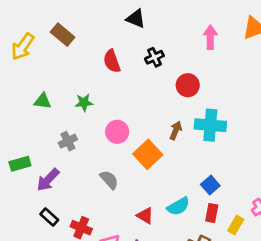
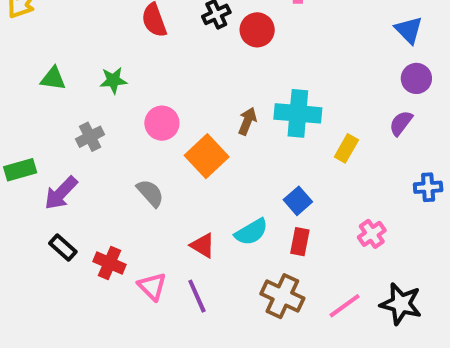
red circle: (188, 85) -> (257, 30), moved
yellow rectangle: (236, 225) -> (346, 148), moved

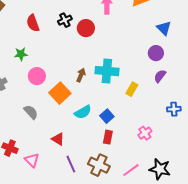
purple circle: (416, 78) -> (156, 53), moved
green star: (113, 80) -> (21, 54), moved
cyan semicircle: (251, 232) -> (83, 112), moved
purple line: (197, 296) -> (71, 164), moved

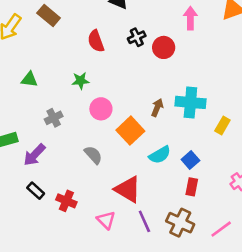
red triangle: (58, 139) -> (128, 189), size x1.6
pink triangle: (32, 160) -> (106, 220), moved

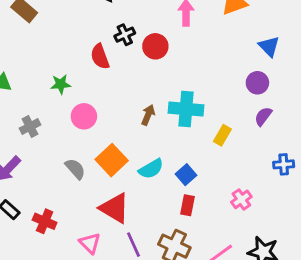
red semicircle: (96, 41) -> (100, 57), moved
orange square: (130, 131) -> (112, 160), moved

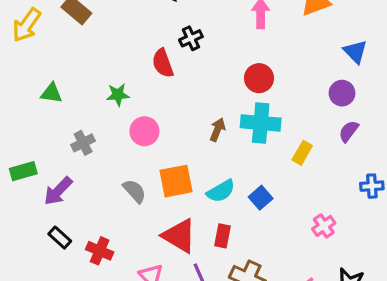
red circle: (155, 46) -> (259, 78), moved
orange square: (112, 160) -> (176, 181), turned 32
red rectangle: (187, 205) -> (222, 236), moved

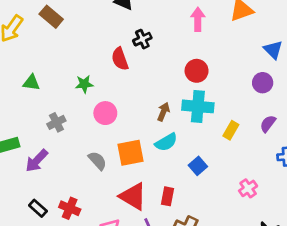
purple semicircle: (349, 131) -> (268, 124), moved
cyan semicircle: (221, 191) -> (166, 142), moved
black rectangle: (60, 238) -> (38, 208), moved

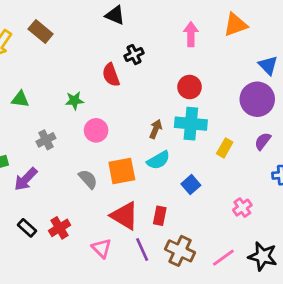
purple circle: (263, 83) -> (257, 99), size x1.6
red cross: (70, 208) -> (60, 228), turned 36

